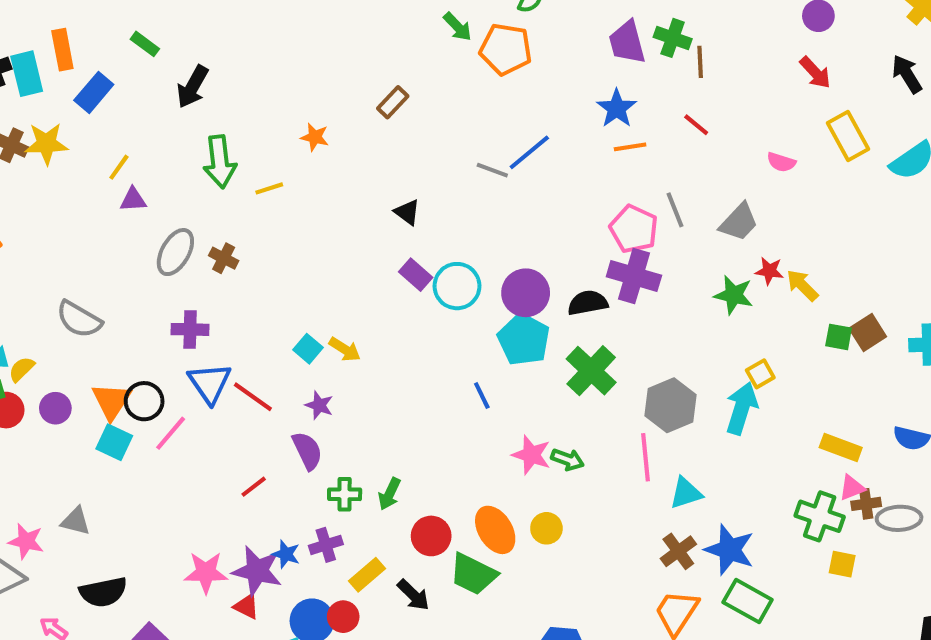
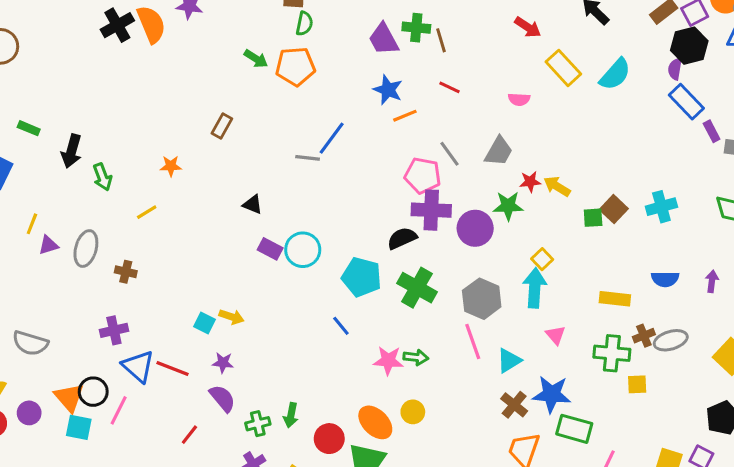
green arrow: (220, 162) -> (102, 177), moved, size x0.7
gray ellipse: (175, 252) -> (86, 249), moved
purple circle: (526, 293) -> (475, 228), moved
pink triangle: (852, 488) -> (556, 335), moved, turned -35

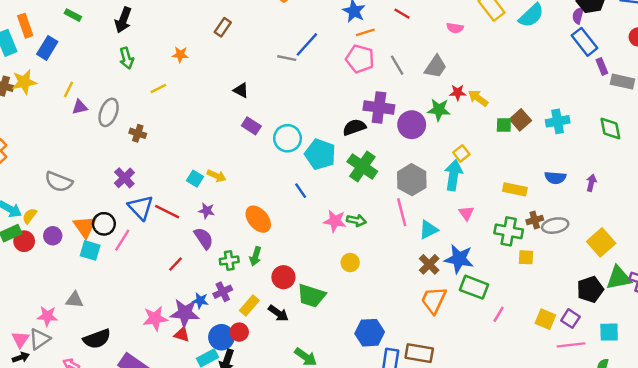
black arrow: (72, 151) -> (123, 20), moved
pink pentagon: (423, 176) -> (360, 59), moved
cyan circle: (303, 250) -> (287, 138), moved
purple cross: (114, 330) -> (124, 178), turned -36
orange ellipse: (375, 422) -> (258, 219), moved

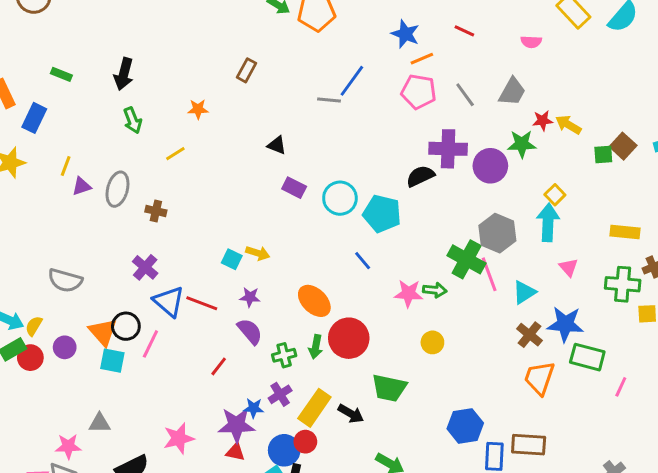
green cross: (362, 166) -> (467, 259), moved
red circle: (283, 277) -> (349, 338), moved, size x1.4
yellow rectangle: (249, 305) -> (314, 408), size x1.4
pink star: (155, 318) -> (179, 438), moved

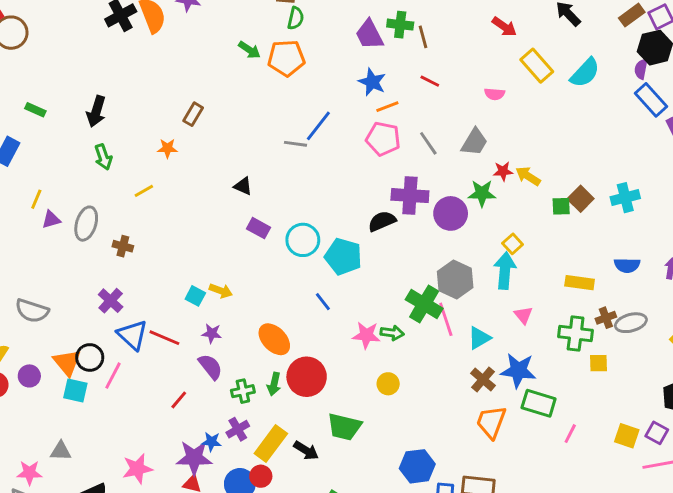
brown rectangle: (247, 70) -> (193, 114), moved

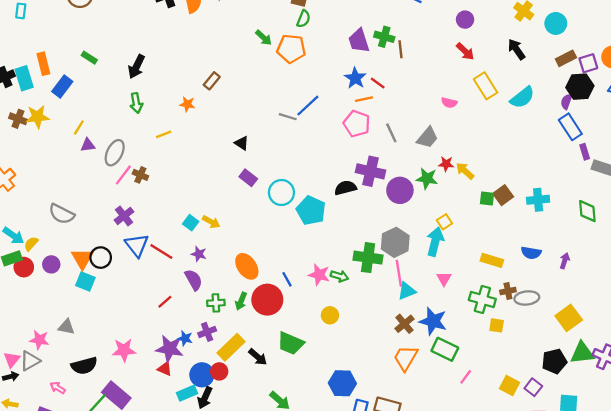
red line: (430, 81) -> (378, 83), moved
blue line: (323, 302) -> (287, 279), moved
green cross: (424, 304) -> (368, 258), turned -32
pink line: (446, 319) -> (399, 273), moved
pink line: (113, 376) -> (123, 175), moved

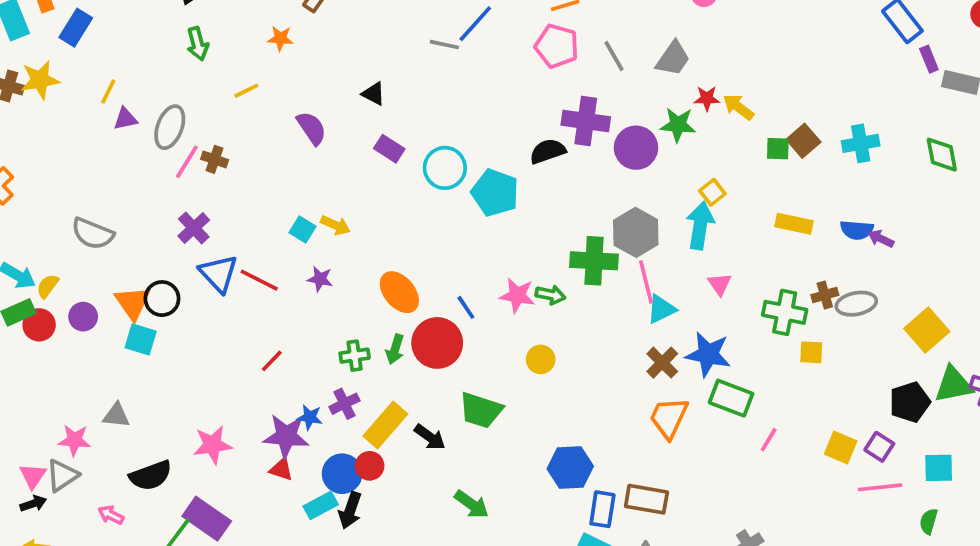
yellow rectangle: (492, 260) -> (794, 224), moved
purple arrow: (565, 261) -> (881, 239), moved, turned -77
purple semicircle: (194, 280) -> (312, 128), moved

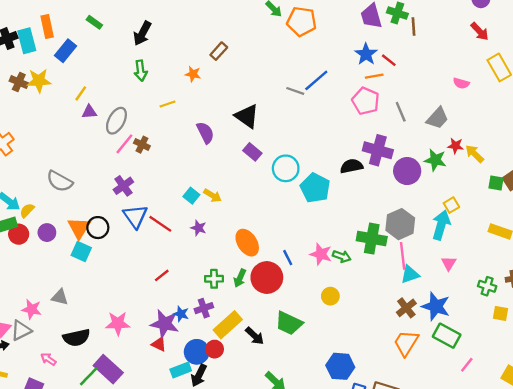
black triangle: (373, 94) -> (247, 116), size x1.6
green cross: (785, 312) -> (487, 286), size x0.7

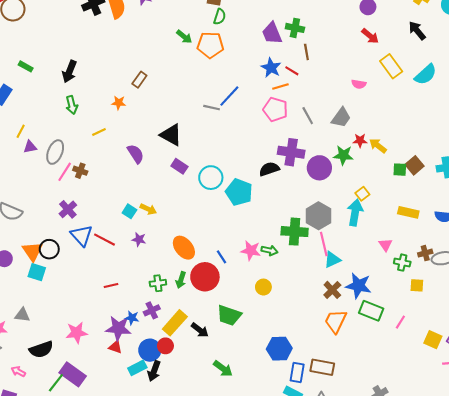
brown line: (413, 27) -> (306, 52), moved
pink triangle: (449, 263) -> (385, 245), moved
red line: (162, 275) -> (111, 285), turned 32
pink line: (467, 365) -> (400, 322), moved

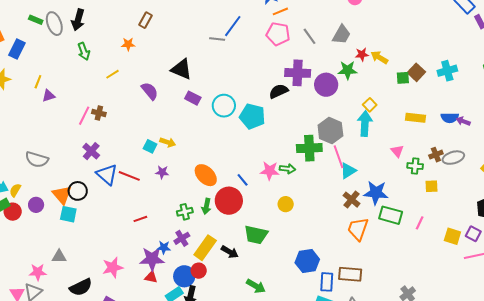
gray ellipse: (55, 152) -> (54, 24), moved, turned -35

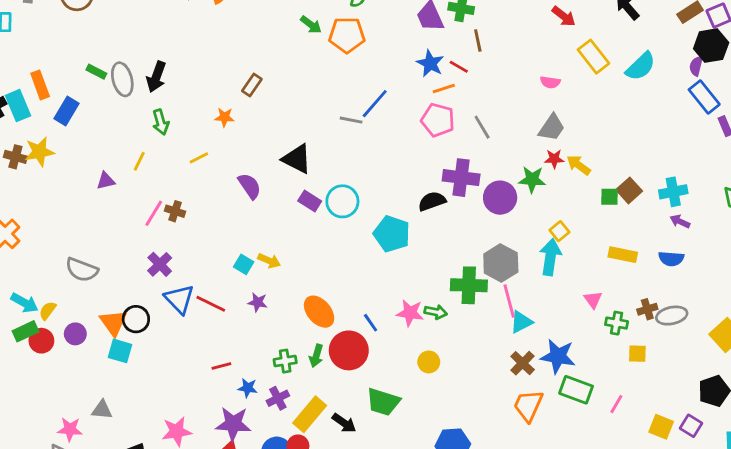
gray trapezoid: (341, 35) -> (552, 128), moved
yellow line: (38, 82) -> (139, 161), moved
cyan circle: (224, 106) -> (342, 201), moved
purple arrow: (463, 121) -> (680, 221), moved
blue star: (164, 247) -> (248, 388), moved

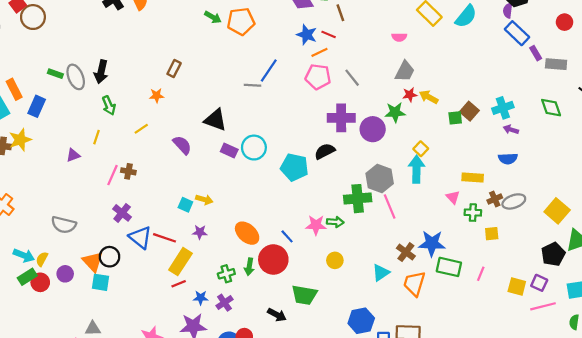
black semicircle: (432, 201) -> (325, 151), moved
yellow rectangle: (623, 255) -> (473, 178), moved
cyan triangle: (521, 322) -> (381, 273), moved
yellow rectangle: (310, 414) -> (180, 262), moved

